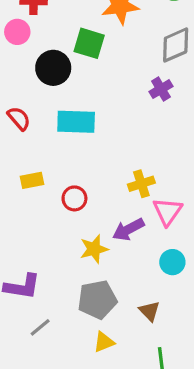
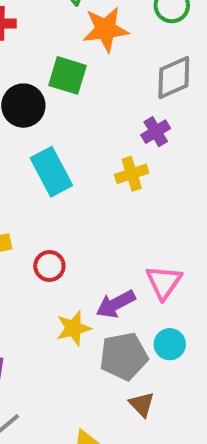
cyan rectangle: (76, 122) -> (51, 172), turned 60
yellow cross: (141, 184) -> (132, 174), moved
gray pentagon: (97, 300) -> (124, 356), moved

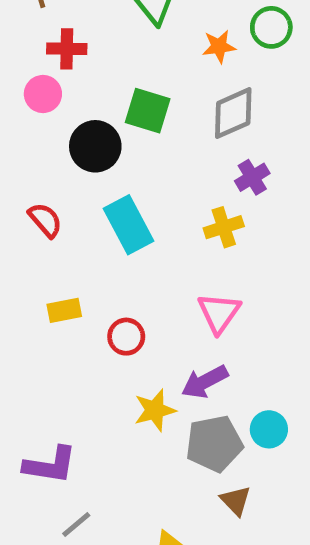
orange star: (106, 29) -> (219, 46), moved, size x0.6
gray diamond: (174, 77) -> (233, 113), moved
pink triangle: (164, 282) -> (219, 313), moved

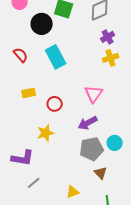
yellow cross: (224, 227) -> (111, 58), moved
yellow star: (155, 410) -> (46, 133), moved

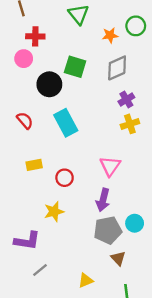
purple arrow: (88, 123) -> (103, 200), turned -48

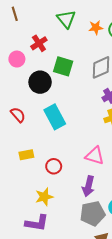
orange star: (110, 35) -> (96, 28), moved
red cross: (35, 36) -> (39, 43), moved, turned -35
pink triangle: (110, 166) -> (95, 156), turned -48
purple L-shape: (27, 241) -> (37, 223), moved

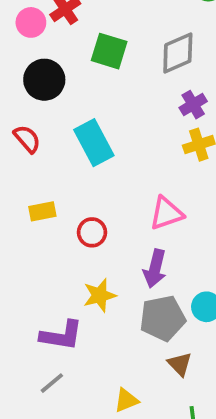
pink circle: (17, 59) -> (31, 22), moved
black circle: (40, 82) -> (44, 80), moved
pink triangle: (95, 156) -> (166, 213), turned -36
yellow star: (44, 197) -> (100, 295), moved

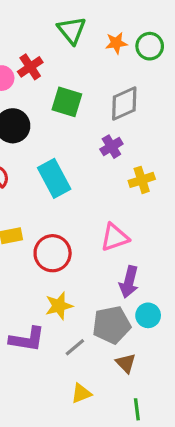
purple cross: (193, 105) -> (111, 147), moved
red circle: (92, 232) -> (53, 253), size x1.5
purple arrow: (155, 269) -> (129, 282), moved
gray line: (52, 383) -> (75, 347), moved

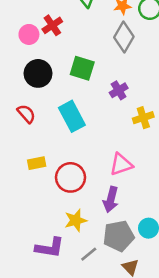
green square: (67, 102) -> (82, 68), moved
gray diamond: (124, 104) -> (124, 37), moved, turned -36
purple arrow: (129, 282) -> (111, 200), moved

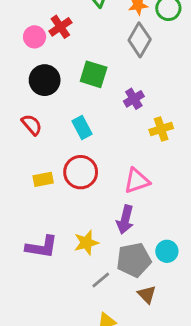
cyan rectangle: (72, 116) -> (82, 128), size x0.7
red circle: (71, 177) -> (81, 172), moved
purple L-shape: (50, 248) -> (42, 247), moved

